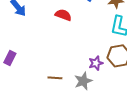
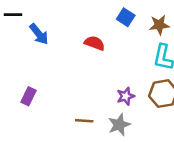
purple star: (96, 63) -> (126, 96), moved

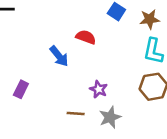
blue arrow: (39, 34) -> (59, 56), moved
purple star: (126, 96) -> (99, 89), moved, turned -30

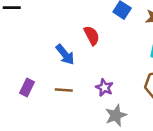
red semicircle: (86, 37) -> (92, 35), turned 42
brown line: (76, 113) -> (64, 90), moved

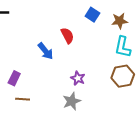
brown line: (64, 90) -> (23, 99), moved
gray star: (116, 115) -> (72, 101), moved

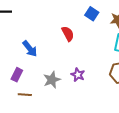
blue arrow: (46, 51) -> (30, 49), moved
gray star: (72, 101) -> (52, 80), moved

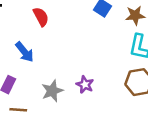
red semicircle: (68, 34) -> (41, 17), moved

